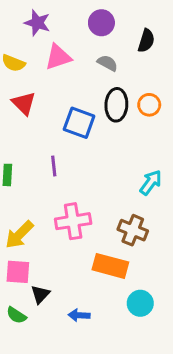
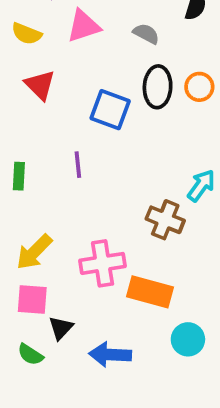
pink cross: (73, 221) -> (103, 263), moved
brown cross: (133, 230) -> (165, 220), moved
blue arrow: (79, 315) -> (110, 355), size x1.5

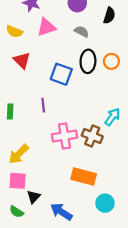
pink cross: (103, 263) -> (64, 136), moved
blue arrow: (110, 355) -> (61, 212), turned 30

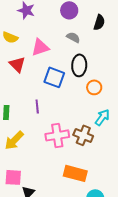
pink triangle: (46, 27) -> (40, 47), moved
orange circle: (111, 61) -> (94, 87), moved
yellow arrow: (19, 154) -> (14, 140), moved

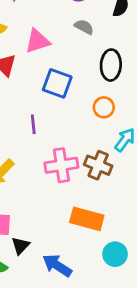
black ellipse: (79, 65) -> (111, 65), moved
orange circle: (94, 87) -> (104, 107), moved

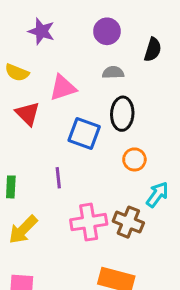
gray semicircle: (84, 27) -> (113, 72), turned -30
black ellipse: (111, 65) -> (122, 114), moved

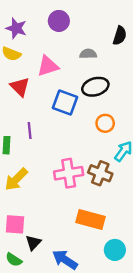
purple star: (41, 31) -> (16, 28), moved
purple circle: (107, 31) -> (59, 21), moved
black ellipse: (122, 114) -> (95, 87), turned 70
purple line: (58, 178) -> (30, 131), moved

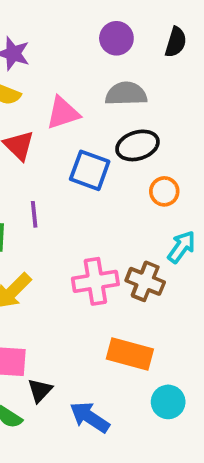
purple circle: (59, 21) -> (116, 38), moved
black semicircle: (120, 36) -> (176, 42), moved
gray semicircle: (88, 54) -> (126, 94), size x1.5
orange circle: (105, 123) -> (164, 191), moved

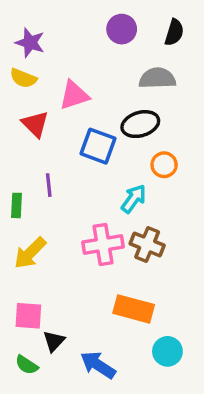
gray semicircle: (126, 94) -> (157, 78), moved
cyan arrow: (182, 247) -> (134, 199), moved

